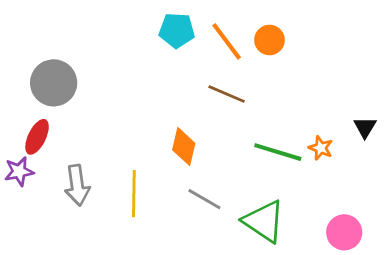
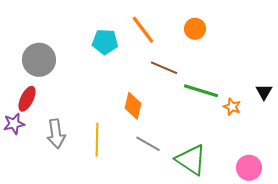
cyan pentagon: (177, 30) -> (105, 42), moved
orange line: (227, 41) -> (143, 30), moved
green line: (278, 152) -> (201, 91), moved

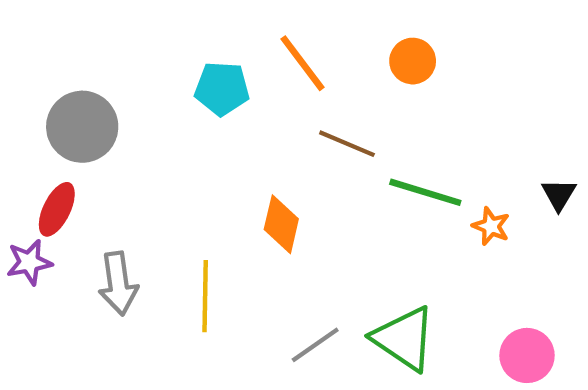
gray line: (148, 144) -> (315, 345), moved, turned -65

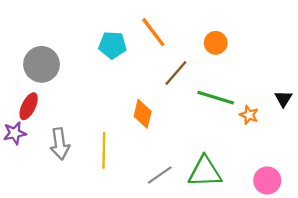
orange circle: (413, 61) -> (216, 43), moved
brown line: (347, 144) -> (176, 73), turned -72
green triangle: (404, 339) -> (205, 172), turned -36

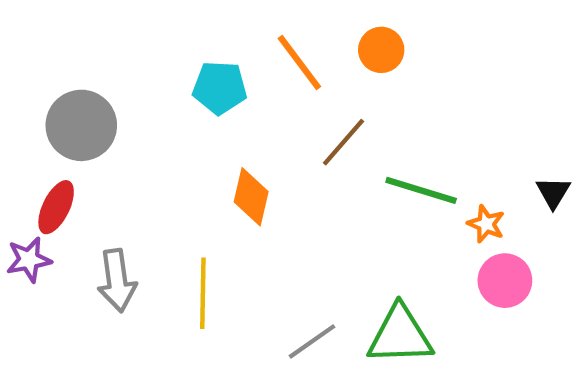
orange circle: (216, 43) -> (381, 50), moved
orange diamond: (143, 114) -> (251, 197), moved
pink circle: (267, 180) -> (505, 281), moved

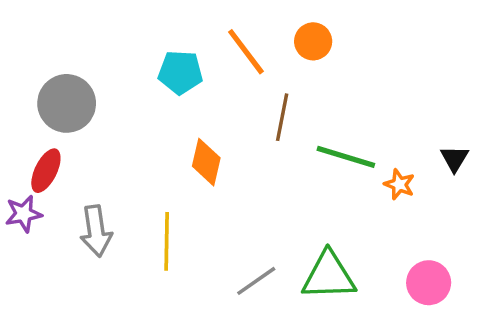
brown line: (343, 142) -> (282, 117), turned -30
pink circle: (505, 281) -> (429, 283), moved

